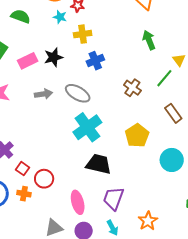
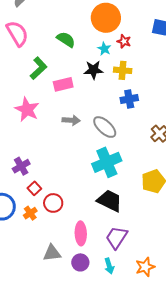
black star: (53, 57) -> (93, 70), moved
orange cross: (24, 194) -> (30, 213), turned 32

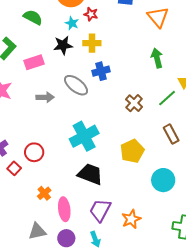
gray ellipse: (105, 127) -> (76, 85), moved
red circle: (53, 203) -> (34, 152), moved
orange cross: (30, 213) -> (44, 193), moved
orange star: (145, 267) -> (131, 219), moved

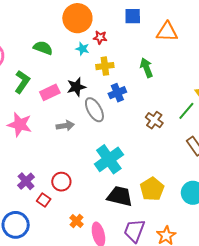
orange triangle: (158, 17) -> (167, 32), turned -40
black star: (63, 45) -> (76, 87), moved
green arrow: (157, 58) -> (146, 68), moved
gray ellipse: (76, 85) -> (94, 110), turned 30
yellow pentagon: (132, 151) -> (152, 189), moved

